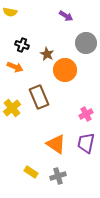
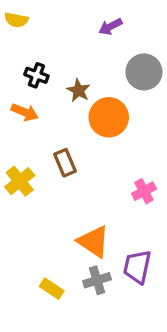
purple arrow: (66, 16) -> (110, 27), turned 120
brown rectangle: (39, 97) -> (65, 163), size x0.7
purple trapezoid: (86, 143) -> (137, 267), moved
gray cross: (58, 176) -> (97, 280), moved

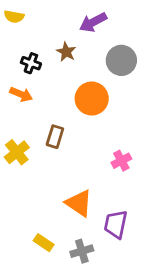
purple arrow: (110, 27) -> (93, 22), size x1.4
brown star: (78, 90) -> (66, 52), moved
brown rectangle: (65, 163) -> (55, 137), turned 40
gray cross: (97, 280) -> (82, 251), moved

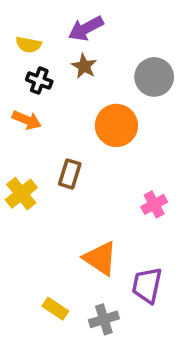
yellow semicircle: (14, 17) -> (28, 45), moved
purple arrow: (93, 22) -> (86, 28), moved

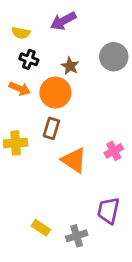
brown star: (84, 66) -> (70, 66), moved
orange circle: (116, 125) -> (55, 93), moved
yellow cross: (21, 194) -> (16, 143), turned 35
orange triangle: (100, 258) -> (74, 160), moved

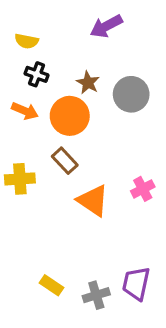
purple arrow: (63, 21) -> (106, 26), moved
gray circle: (114, 57) -> (131, 94), moved
brown rectangle: (51, 128) -> (65, 161), turned -60
purple trapezoid: (108, 211) -> (136, 284), moved

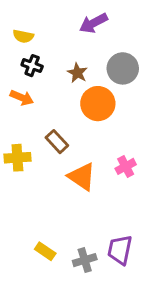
gray circle: (131, 94) -> (123, 68), moved
orange circle: (70, 116) -> (98, 104), moved

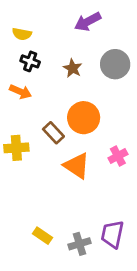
orange circle: (98, 104) -> (84, 118), moved

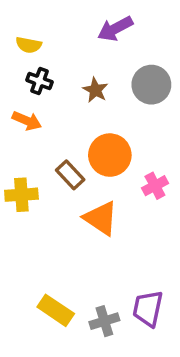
pink cross: (118, 156) -> (155, 186), moved
yellow rectangle: (42, 236) -> (56, 310), size x1.4

